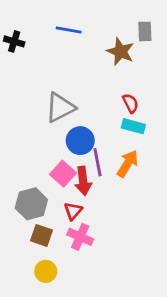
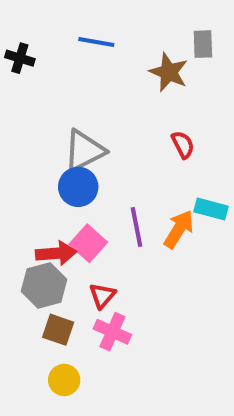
cyan rectangle: (133, 126) -> (211, 209), moved
blue circle: (80, 141) -> (78, 187), moved
red arrow: (83, 181) -> (56, 253), moved, turned -88

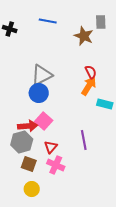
purple line: (137, 227) -> (84, 140), moved
orange arrow: (179, 229) -> (89, 86), moved

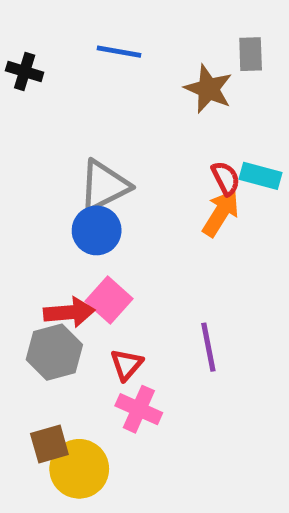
cyan rectangle: (105, 104) -> (260, 176), moved
brown square: (29, 164) -> (49, 444), moved, turned -35
yellow circle: (32, 189) -> (79, 469), size x1.5

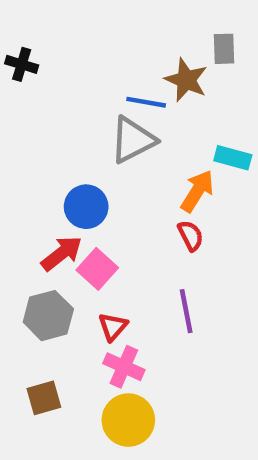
blue line: (119, 52) -> (146, 102), moved
red semicircle: (226, 178) -> (191, 236), moved
gray triangle: (104, 186) -> (133, 140), moved
red arrow: (69, 312) -> (62, 253), moved, turned -33
yellow circle: (79, 469) -> (128, 420), moved

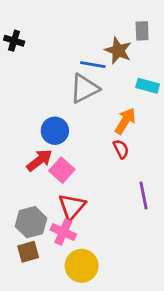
cyan rectangle: (233, 158) -> (148, 86), moved
purple line: (186, 311) -> (143, 195), moved
gray hexagon: (48, 316) -> (31, 222), moved
red triangle: (113, 327) -> (72, 207), size x1.5
pink cross: (124, 367) -> (63, 232), moved

